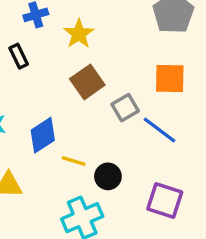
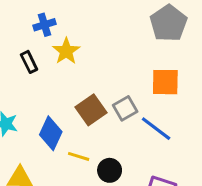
yellow star: (79, 34) -> (66, 51), moved
brown square: (87, 82) -> (91, 110), moved
blue diamond: (43, 135) -> (51, 133), turned -32

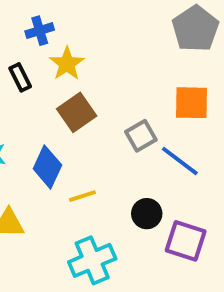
brown square: (91, 110) -> (77, 112), moved
yellow line: (79, 156) -> (82, 196), turned -35
black circle: (110, 170) -> (147, 214), moved

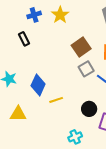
yellow star: (67, 64) -> (60, 15), moved
brown square: (77, 112) -> (81, 47), moved
cyan cross: (92, 260) -> (75, 137), moved, size x0.6

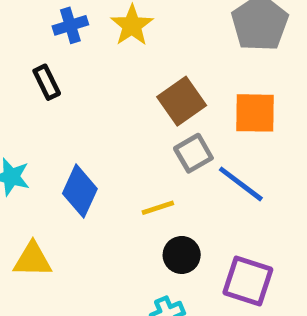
yellow line: (56, 100) -> (158, 208), moved
black circle: (89, 109) -> (182, 255), moved

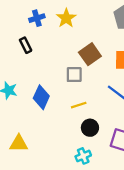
gray square: (193, 153) -> (74, 75), moved, turned 30
yellow triangle: (32, 260) -> (19, 144), moved

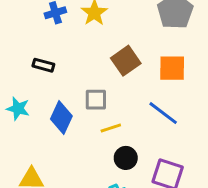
black rectangle: (26, 45) -> (43, 65), moved, turned -49
gray square: (74, 75) -> (96, 100), moved

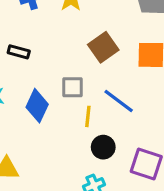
blue line: (163, 113) -> (119, 101), moved
yellow line: (111, 128) -> (88, 116), turned -66

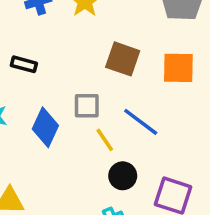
brown square: (103, 47) -> (123, 59), turned -36
yellow line: (88, 116) -> (105, 140), turned -40

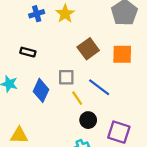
brown square: (123, 59) -> (88, 49), turned 35

